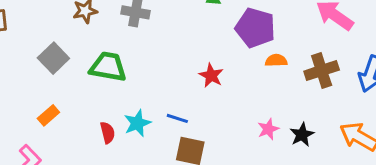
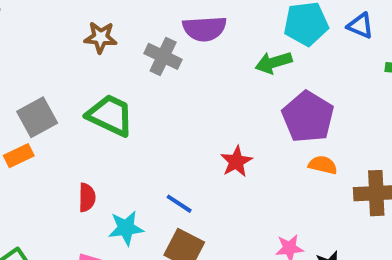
gray square: (53, 58) -> (37, 117), moved
cyan star: (137, 123) -> (126, 228), moved

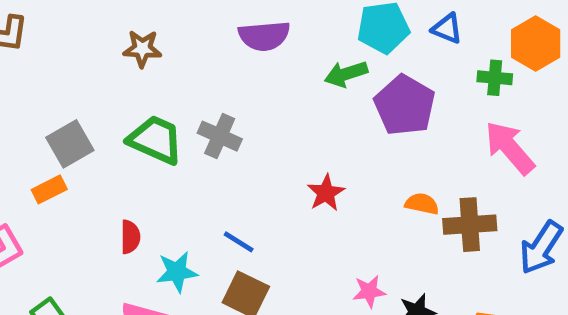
gray cross: (163, 56) -> (220, 136), moved
purple pentagon: (308, 117) -> (405, 105), moved
red star: (236, 161) -> (326, 193), moved
orange semicircle: (323, 165) -> (422, 204), moved

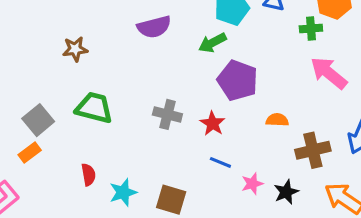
purple pentagon: (405, 105) -> (238, 80), moved
gray cross: (220, 136) -> (167, 114), moved
brown cross: (470, 225) -> (313, 150), moved
blue line: (239, 242) -> (220, 162), moved

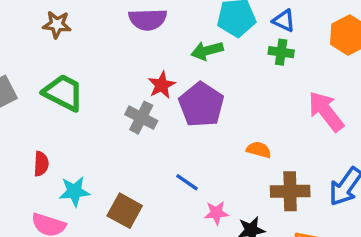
green cross: (311, 28) -> (281, 52), moved
purple pentagon: (238, 80) -> (201, 105), moved
red star: (213, 123) -> (162, 85), moved

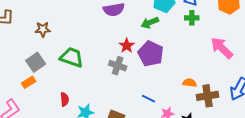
brown star: (57, 25) -> (43, 29), moved
orange semicircle: (259, 150) -> (190, 83), moved

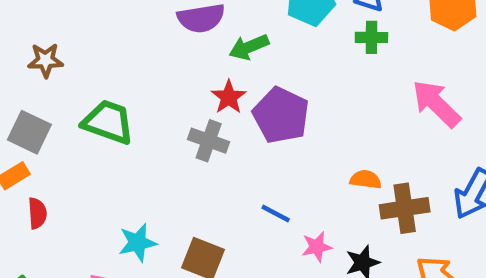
green arrow: (150, 23) -> (249, 47), moved
gray square: (36, 62) -> (29, 132), turned -30
red semicircle: (65, 99) -> (37, 213), moved

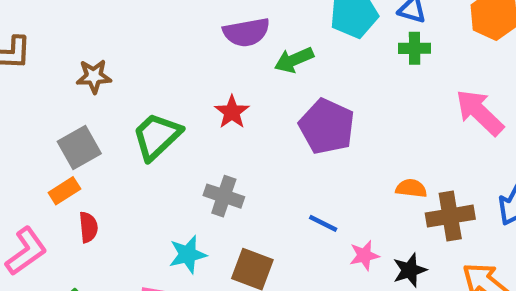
red star: (229, 97) -> (232, 112), moved
green trapezoid: (108, 122) -> (157, 136), turned -62
gray square: (29, 132) -> (79, 148), turned 36
gray cross: (209, 141) -> (224, 196), moved

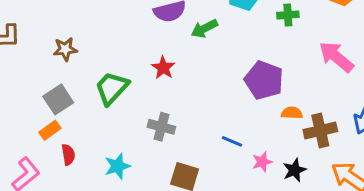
purple pentagon: (327, 126) -> (264, 80), moved
cyan star: (188, 255) -> (117, 166), moved

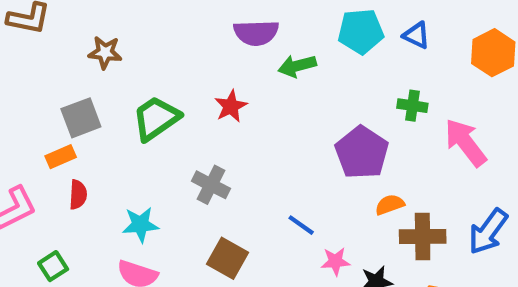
green cross: (288, 15) -> (412, 106), moved
orange semicircle: (292, 113) -> (390, 205), turned -35

